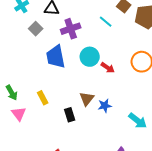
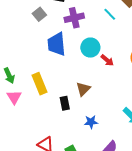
yellow rectangle: (43, 98) -> (40, 84), size x1.5
blue star: (105, 106) -> (91, 122), moved

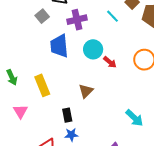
pink triangle: (14, 97) -> (20, 111), moved
black rectangle: (65, 103) -> (67, 115), moved
blue star: (91, 122) -> (71, 135), moved

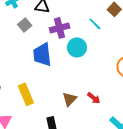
cyan circle: (93, 49) -> (77, 47), moved
red arrow: (110, 62) -> (94, 98), moved

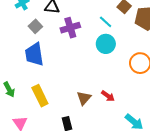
cyan circle: (77, 47) -> (106, 44), moved
blue trapezoid: (42, 55) -> (34, 54), moved

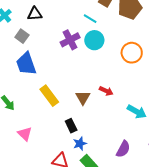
purple cross: (70, 28) -> (70, 40), moved
yellow rectangle: (40, 96) -> (49, 96), moved

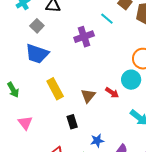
cyan circle: (94, 40) -> (131, 80), moved
blue trapezoid: (26, 64) -> (37, 54), turned -60
blue star: (80, 144) -> (97, 141), moved

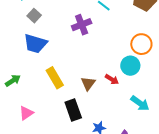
green arrow: (13, 90) -> (13, 81), turned -91
black rectangle: (72, 122) -> (73, 110), size x1.5
pink triangle: (25, 123) -> (26, 113), turned 35

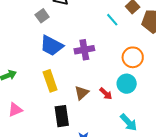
purple cross: (82, 25) -> (84, 50), moved
blue trapezoid: (35, 44) -> (52, 46), moved
orange circle: (141, 44) -> (133, 57), moved

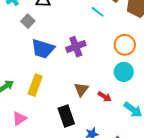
yellow rectangle: (50, 81) -> (35, 85), moved, turned 50
red arrow: (106, 94) -> (105, 97), moved

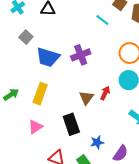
gray square: (28, 21) -> (26, 37), moved
red arrow: (105, 97) -> (105, 93), moved, turned -96
pink triangle: (19, 119) -> (35, 127), moved

